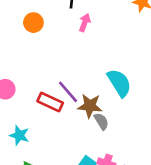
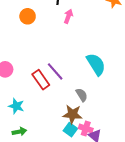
red rectangle: (50, 102) -> (41, 80), turned 30
brown star: (90, 106) -> (72, 114), moved

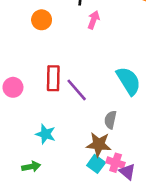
red rectangle: (41, 80) -> (53, 78), moved, turned 36
gray semicircle: (82, 95) -> (110, 120), turned -136
cyan star: (16, 106) -> (45, 134), moved

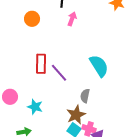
pink circle: (13, 87) -> (10, 97), moved
brown star: (99, 144) -> (76, 115), turned -30

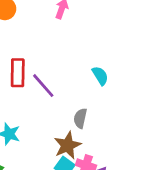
cyan semicircle: (99, 66) -> (100, 76), size x0.6

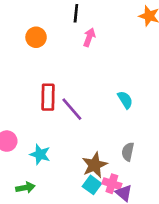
gray semicircle: (80, 118) -> (128, 152), moved

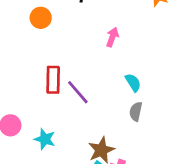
pink arrow: (89, 37) -> (112, 37), moved
gray semicircle: (128, 152) -> (136, 112), moved

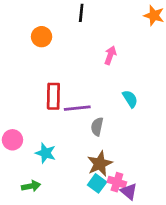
purple line: (78, 92) -> (77, 108), turned -55
gray semicircle: (136, 112) -> (97, 127), moved

